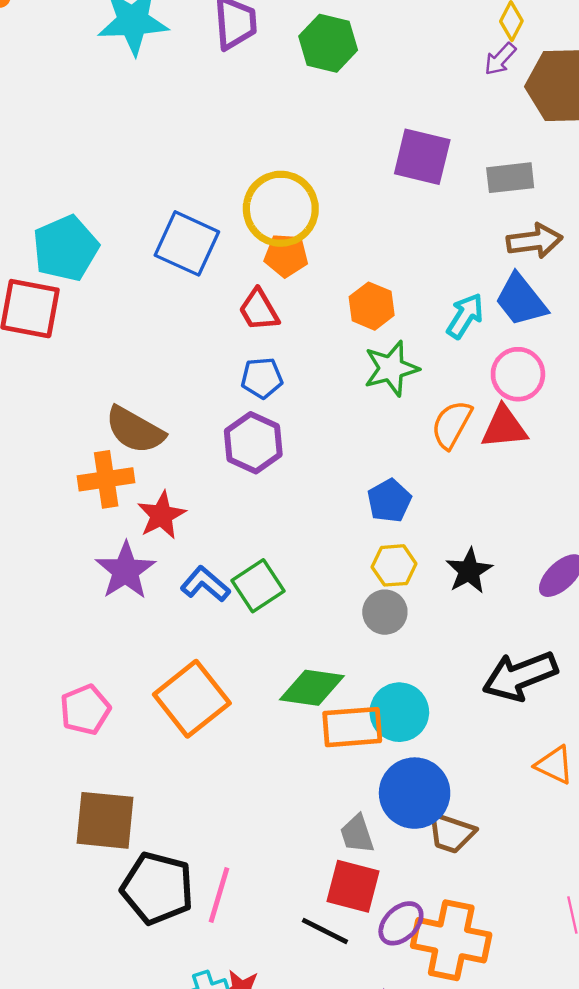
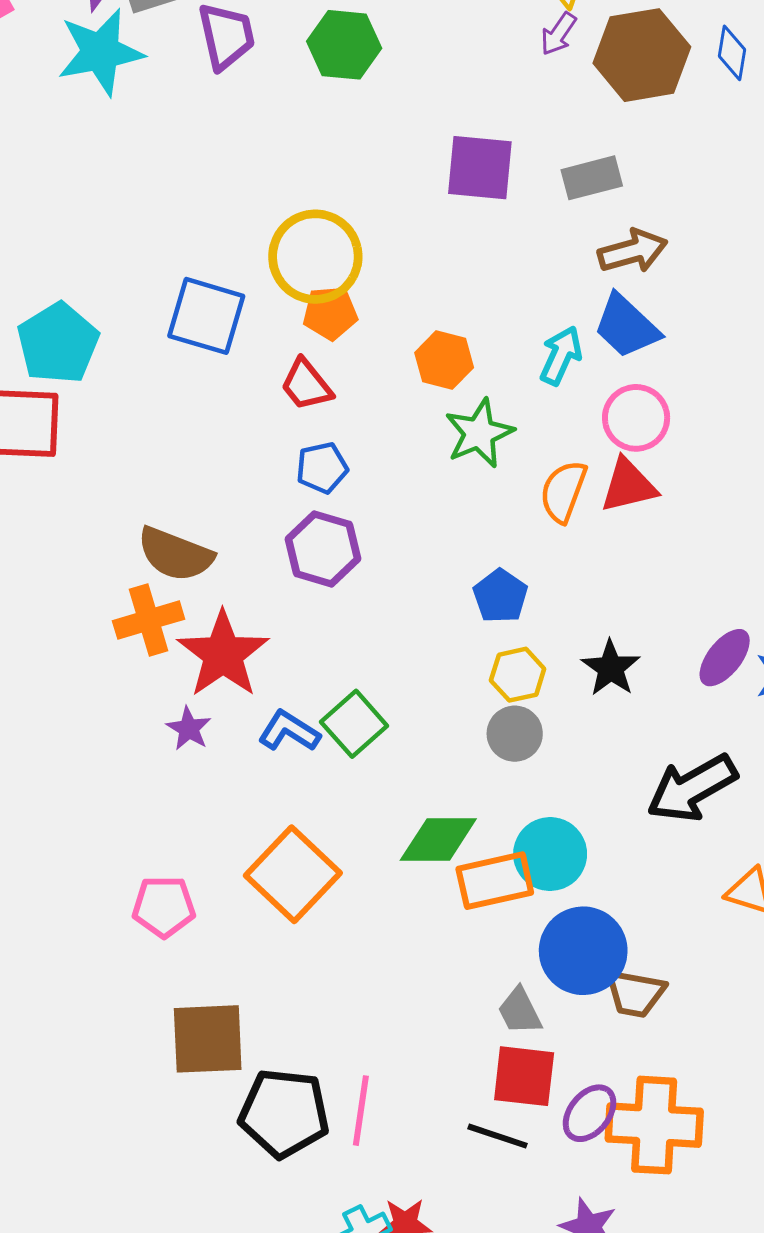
red star: (161, 515) -> (223, 654), size x1.5
purple star: (126, 571) -> (189, 729), size x0.6
pink pentagon: (85, 710) -> (164, 907), turned 30

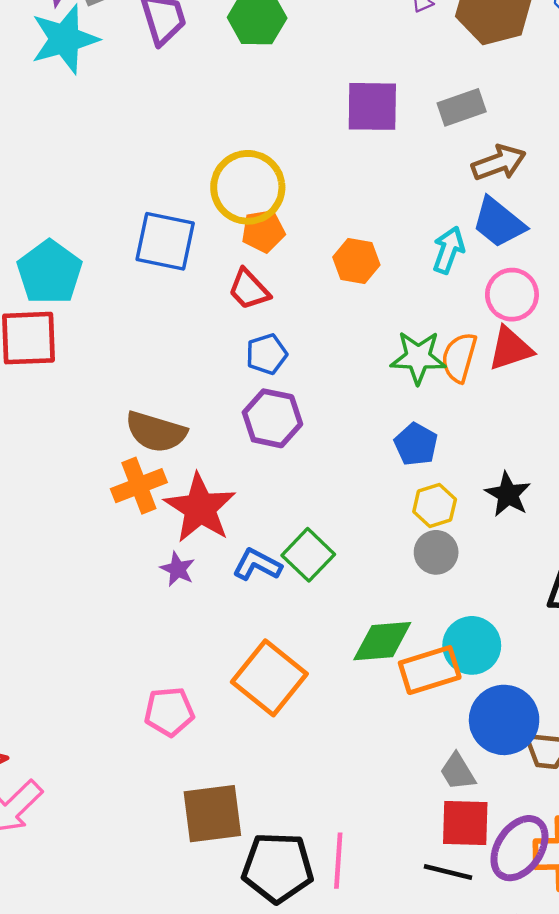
green star: (479, 433) -> (418, 357), moved, turned 30
purple ellipse: (590, 1113) -> (519, 848), size x1.4

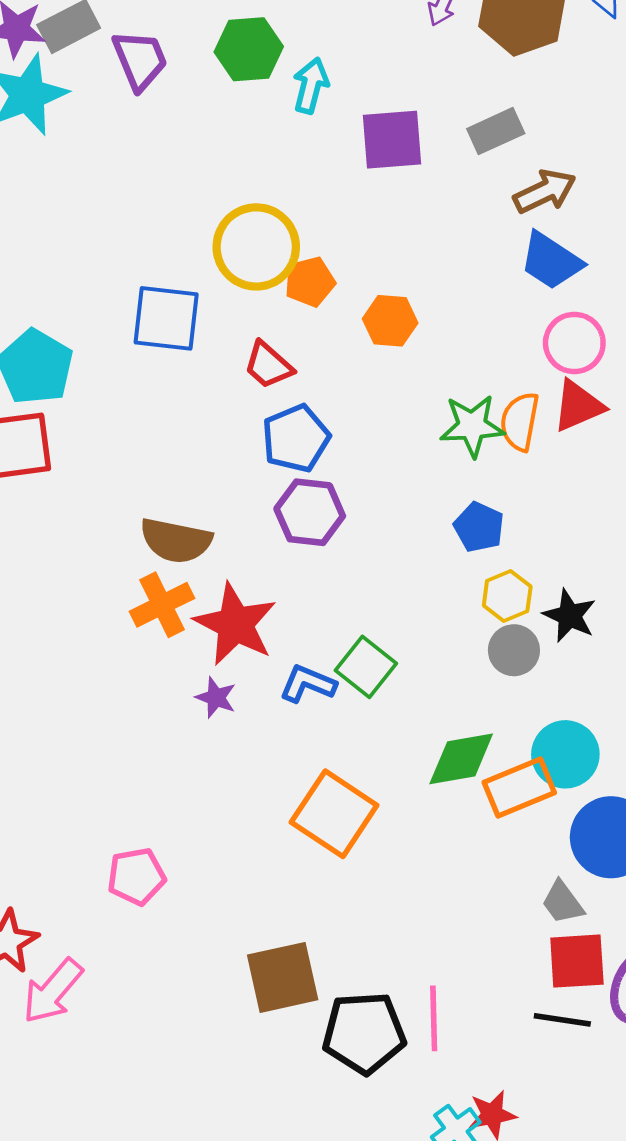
orange pentagon: (263, 231) -> (310, 282), moved
cyan arrow: (448, 250) -> (311, 86), moved
blue pentagon: (267, 354) -> (296, 438), size x1.4
black star: (508, 494) -> (570, 616), moved
pink pentagon: (169, 712) -> (136, 876), moved

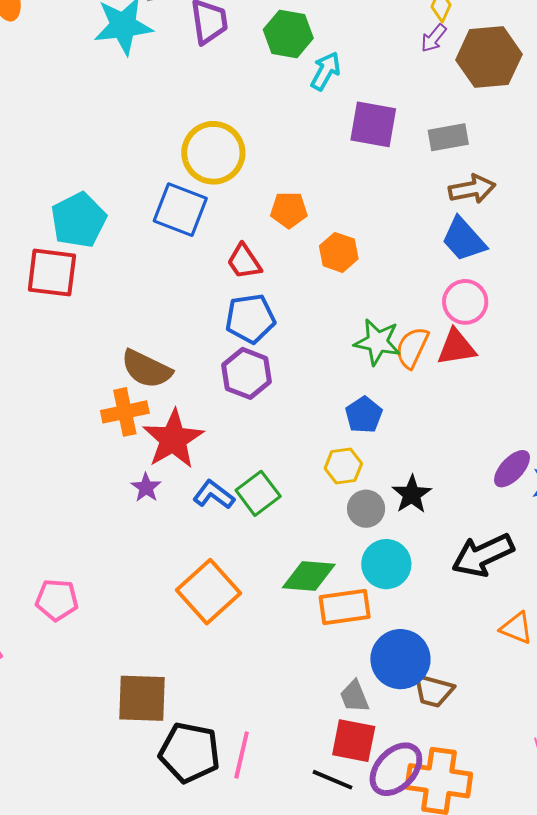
yellow circle: (256, 247) -> (213, 153), moved
yellow hexagon: (507, 596) -> (343, 466), moved
cyan circle: (565, 754) -> (386, 564), moved

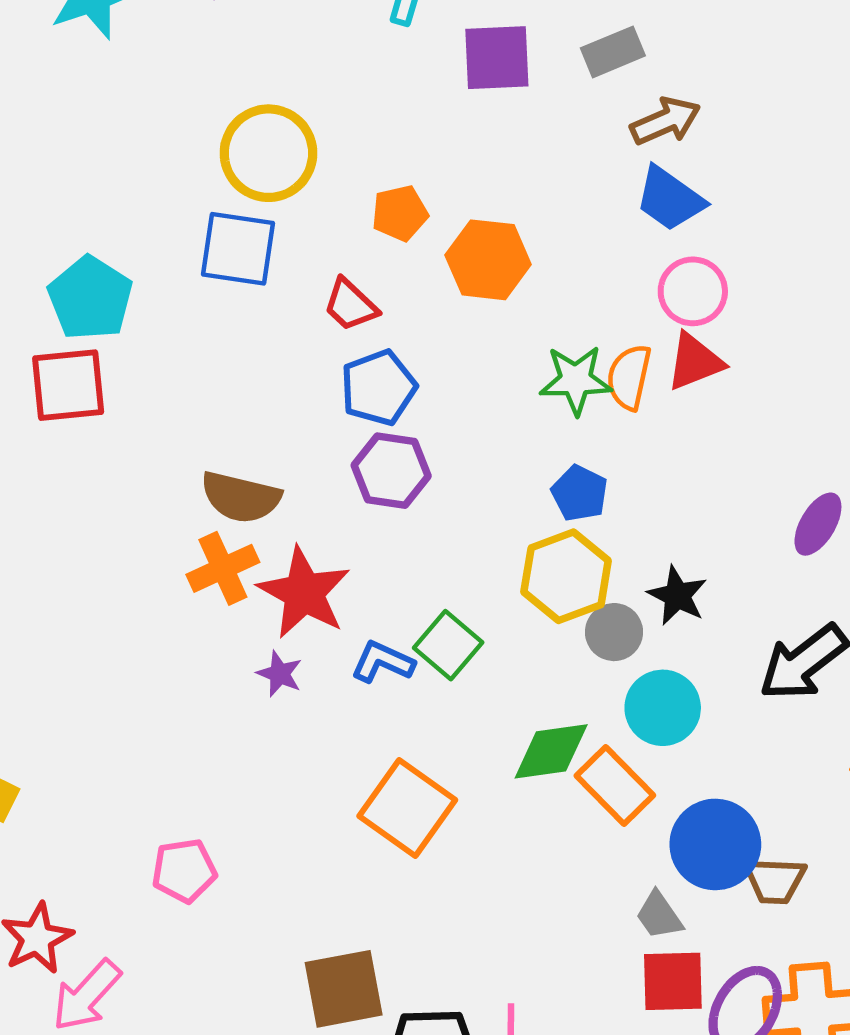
orange hexagon: (339, 252) -> (488, 260), size x1.4
yellow hexagon: (343, 466) -> (566, 576), size x1.6
orange rectangle: (345, 607) -> (615, 785), turned 66

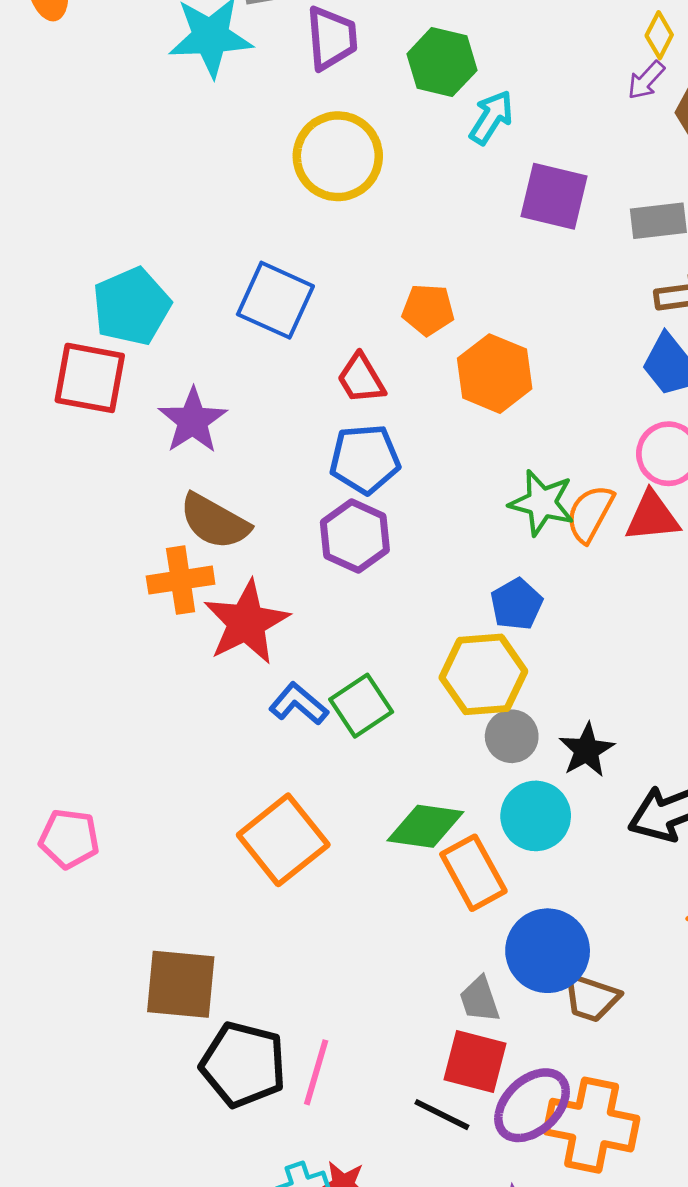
yellow circle: (268, 153) -> (338, 156), moved
black star: (677, 596) -> (587, 750), moved
purple star: (280, 674) -> (193, 421), moved, size x1.6

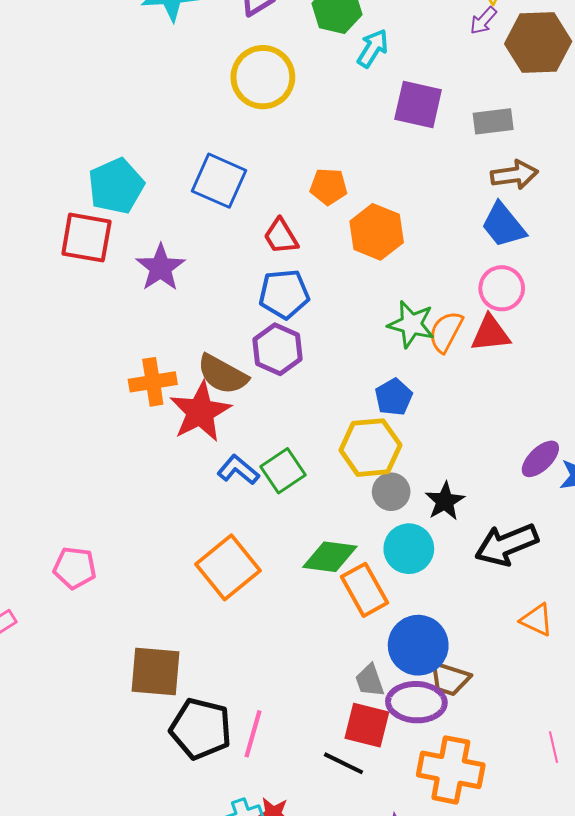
brown semicircle: (215, 521) -> (222, 374), moved
purple ellipse: (532, 1105) -> (416, 702), moved, turned 46

